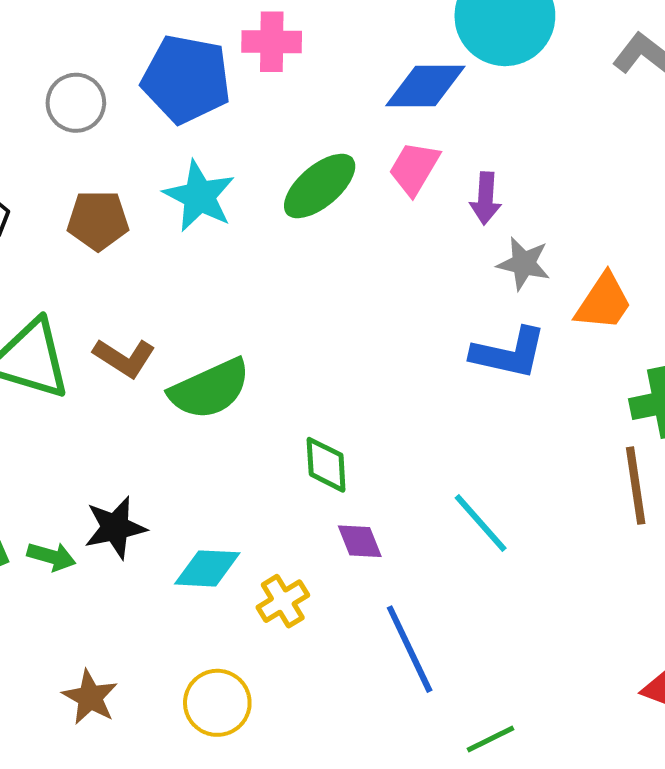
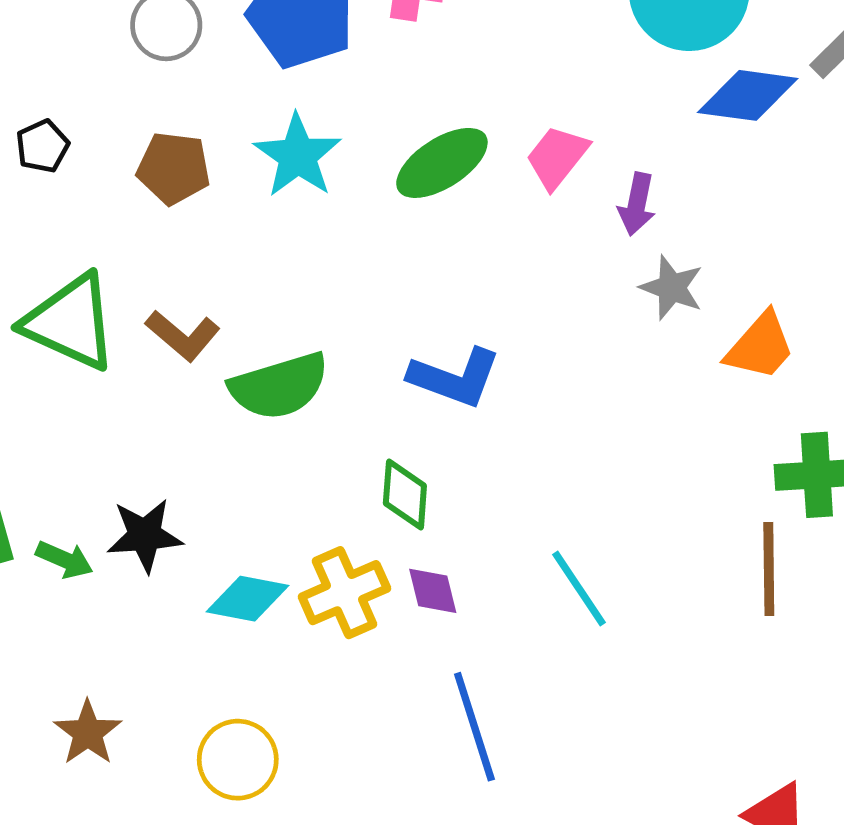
blue diamond: (425, 86) -> (748, 95), moved
blue L-shape: (509, 353) -> (455, 378), moved
yellow cross: (283, 601) -> (344, 593), moved, size x1.4

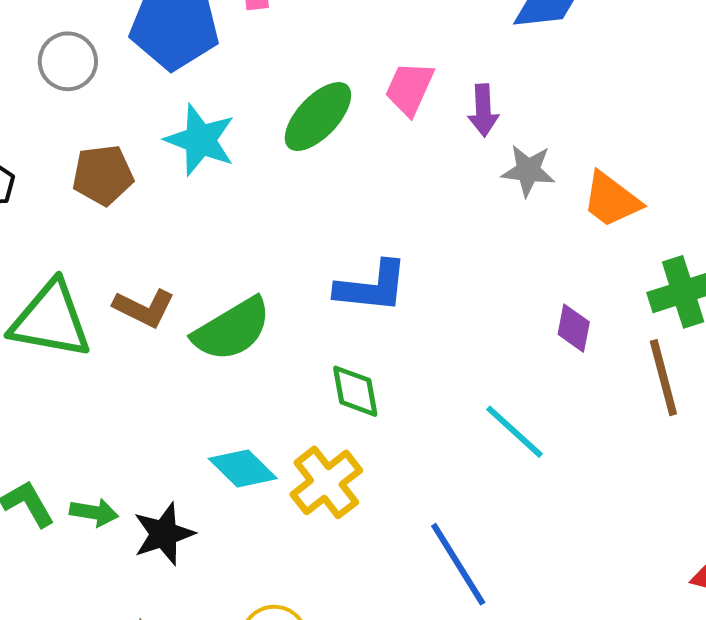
orange trapezoid: (760, 346) -> (611, 200), turned 100
black star: (145, 535) -> (164, 534), moved
purple diamond: (433, 591) -> (574, 328), moved, turned 39
cyan diamond: (247, 599) -> (243, 468), moved, turned 48

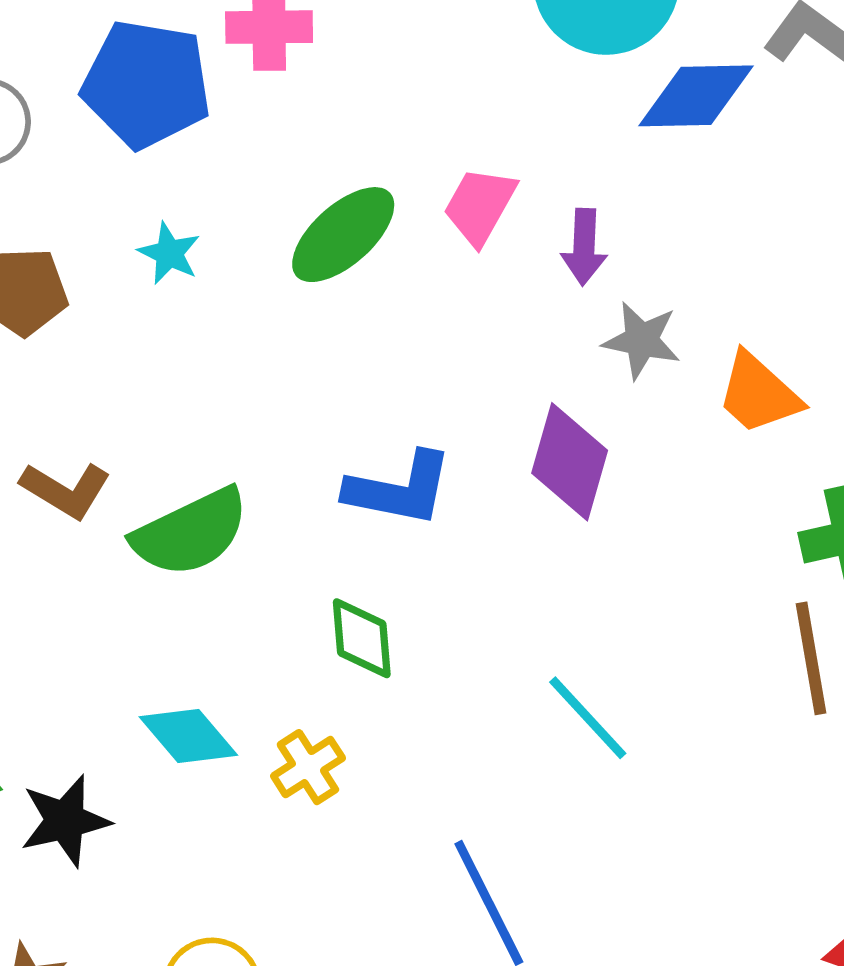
cyan star: (200, 140) -> (169, 253), size x0.6
purple diamond: (574, 328) -> (570, 462), moved, size x1.6
yellow cross: (326, 482) -> (308, 767), size x0.7

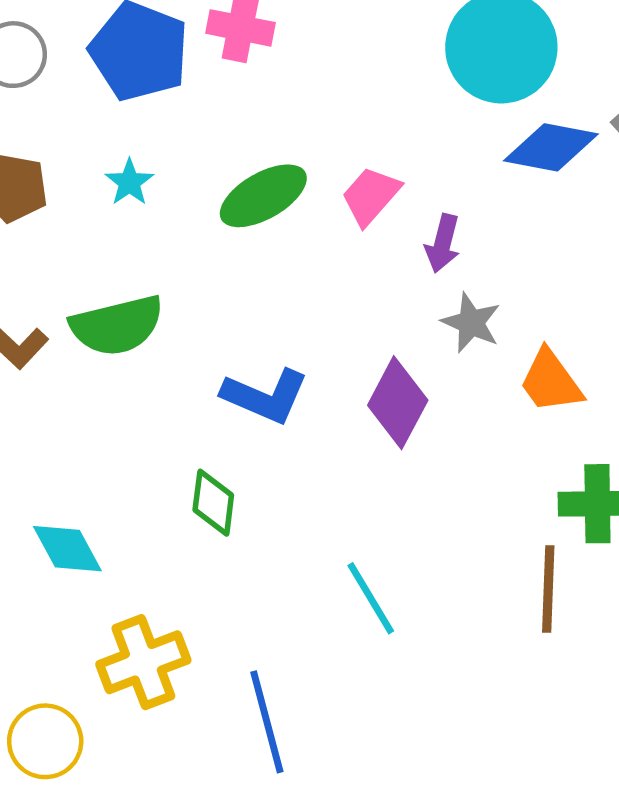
green semicircle: (191, 532) -> (117, 325), moved
yellow cross: (308, 767) -> (143, 662), moved, size x1.6

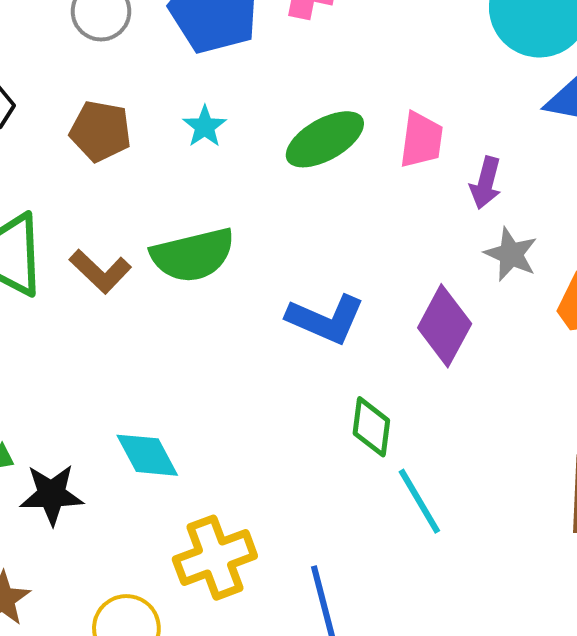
pink trapezoid: (371, 196) -> (421, 140), turned 146
green diamond: (213, 503) -> (371, 427), moved

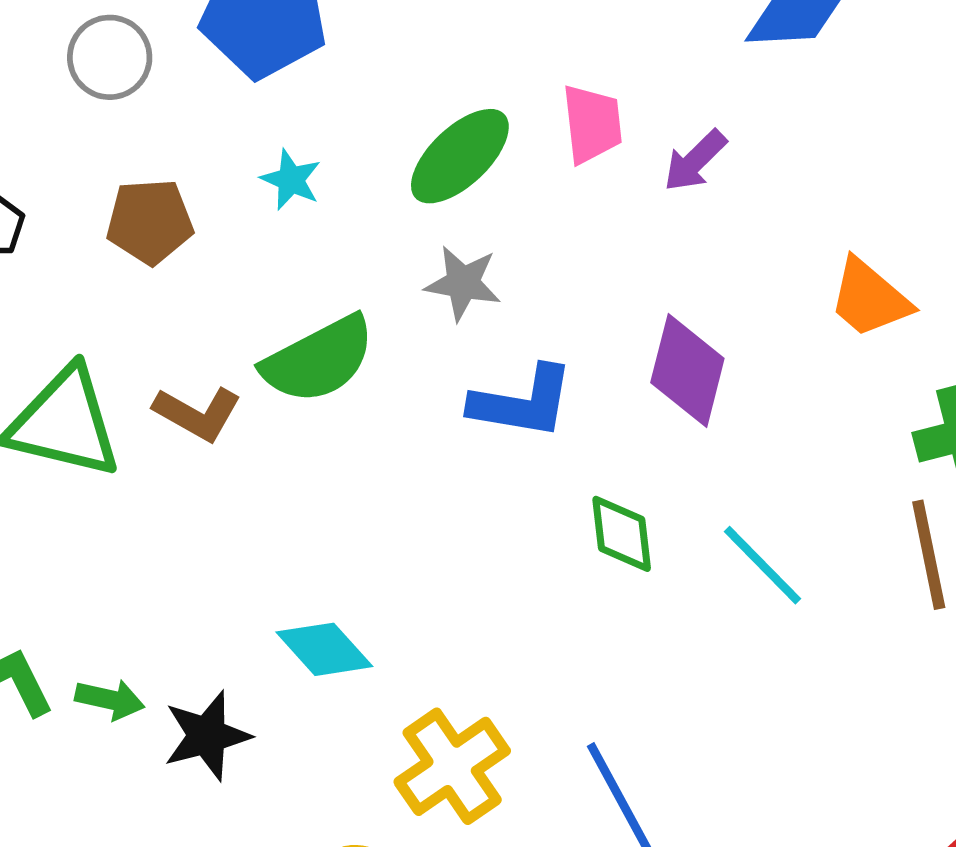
purple arrow: (486, 183) -> (695, 161), turned 45
gray star: (511, 254) -> (463, 283), moved
cyan line: (419, 501) -> (763, 565), moved

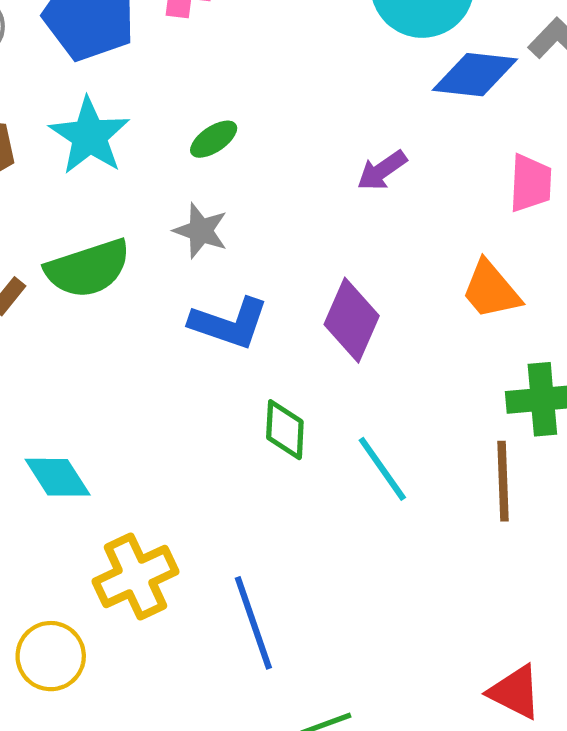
pink trapezoid: (592, 124) -> (530, 183), moved
green ellipse: (460, 156) -> (214, 139), size x0.6
cyan star: (291, 180) -> (89, 136), size x1.8

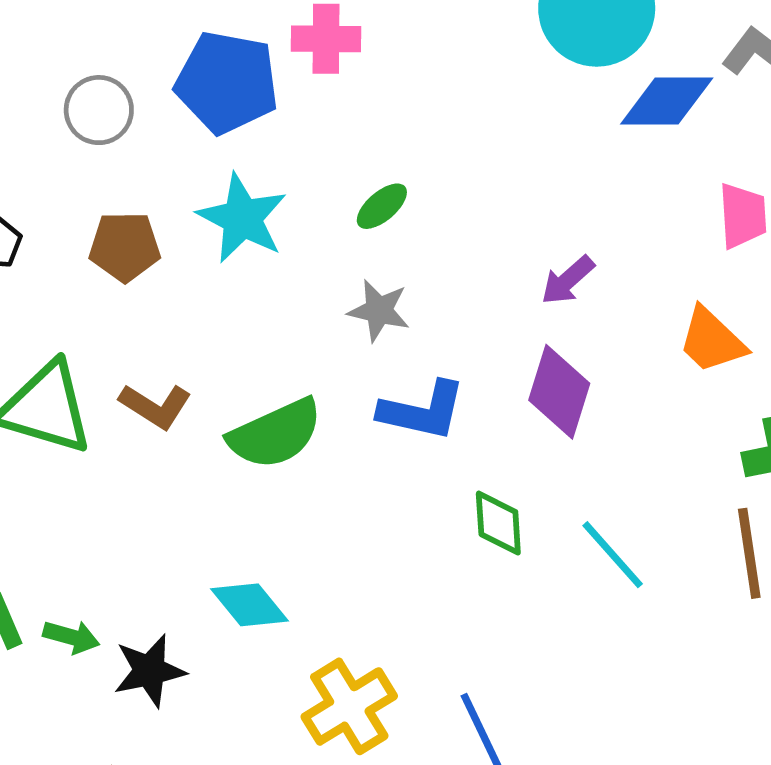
purple arrow: (382, 170) -> (568, 280), moved
green semicircle: (88, 268) -> (275, 434), moved

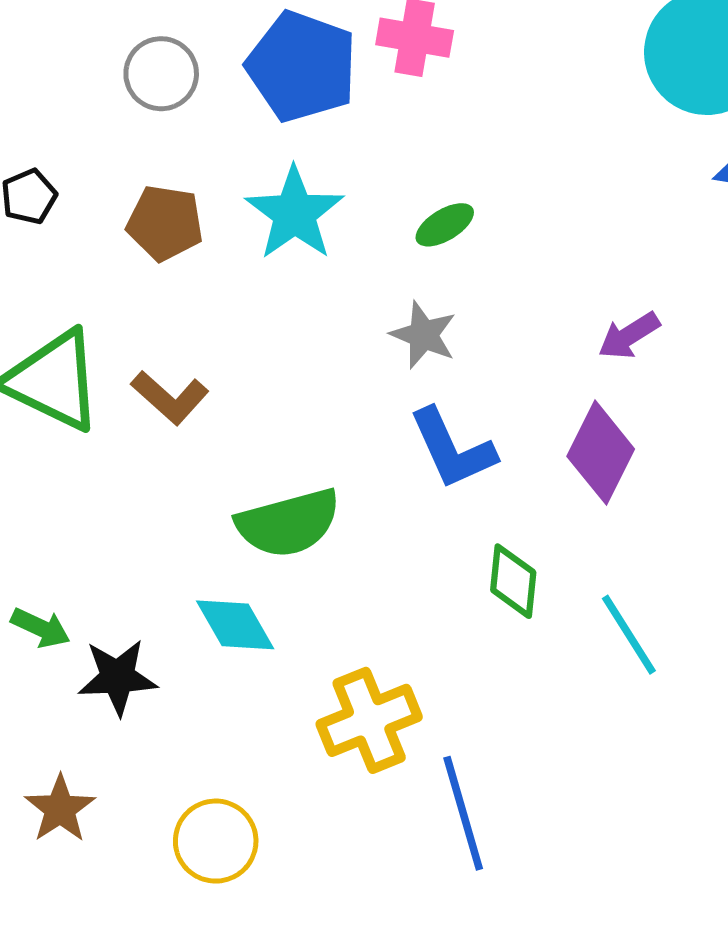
blue L-shape: (422, 411) -> (452, 449), turned 44
green semicircle: (275, 434) -> (288, 523), moved
yellow cross: (349, 706) -> (369, 720), moved

